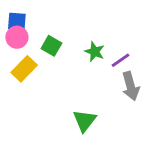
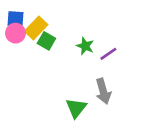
yellow rectangle: (24, 69) -> (36, 28), moved
gray arrow: (131, 86) -> (103, 91), moved

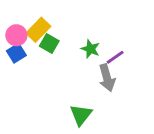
blue square: (15, 19) -> (16, 53), moved, turned -36
gray arrow: (103, 91) -> (107, 78), moved

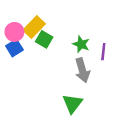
purple line: (115, 57) -> (103, 52), turned -49
gray arrow: (107, 78) -> (82, 70), moved

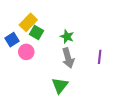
pink circle: (14, 32) -> (26, 52), moved
purple line: (103, 52) -> (100, 57), moved

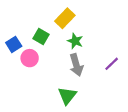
yellow rectangle: (28, 22) -> (65, 18), moved
purple line: (100, 57) -> (112, 64), turned 40

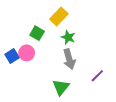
blue square: (14, 44) -> (12, 56), moved
purple line: (112, 64) -> (97, 76), moved

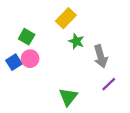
green square: (37, 33) -> (27, 37), moved
gray arrow: (69, 59) -> (101, 56), moved

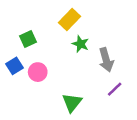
green square: (27, 37) -> (28, 39), turned 35
pink circle: (30, 59) -> (38, 72), moved

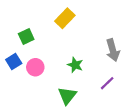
green star: (80, 44) -> (75, 65), moved
gray arrow: (106, 60) -> (113, 50), moved

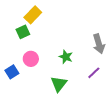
yellow rectangle: (65, 18) -> (33, 15), moved
blue square: (14, 62) -> (12, 72), moved

